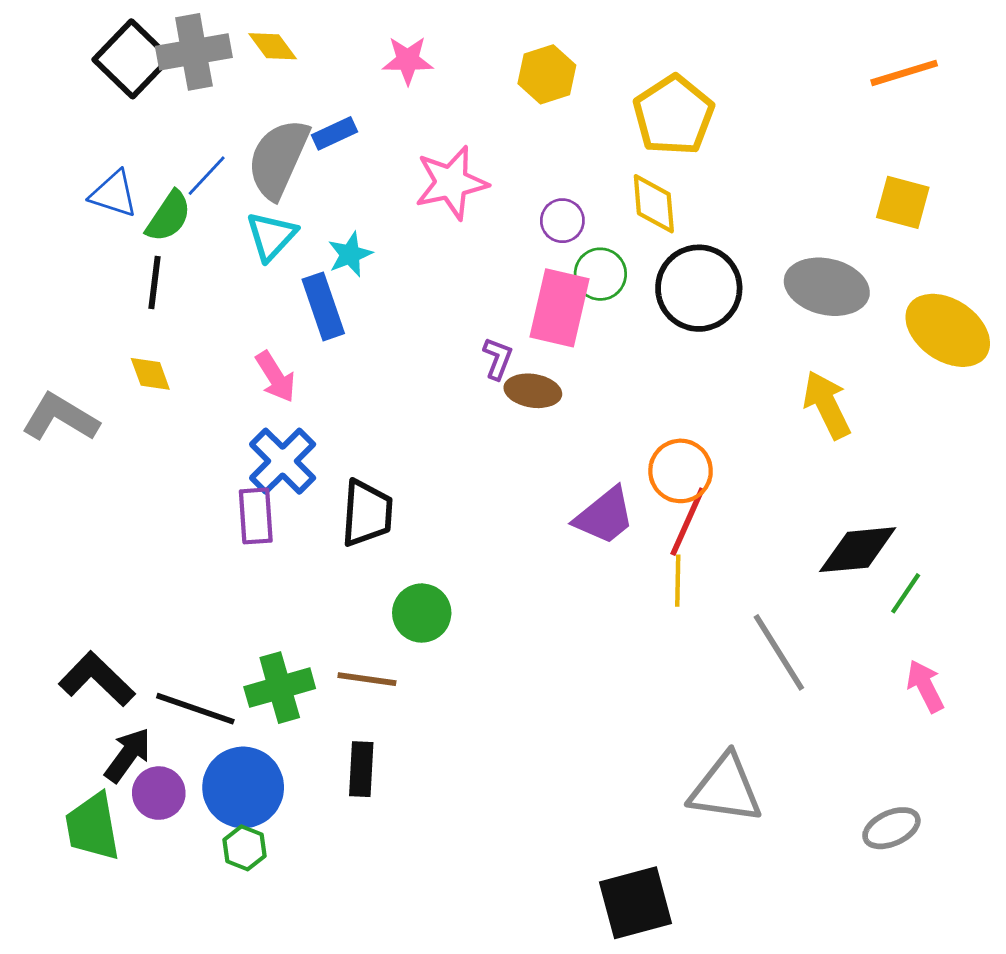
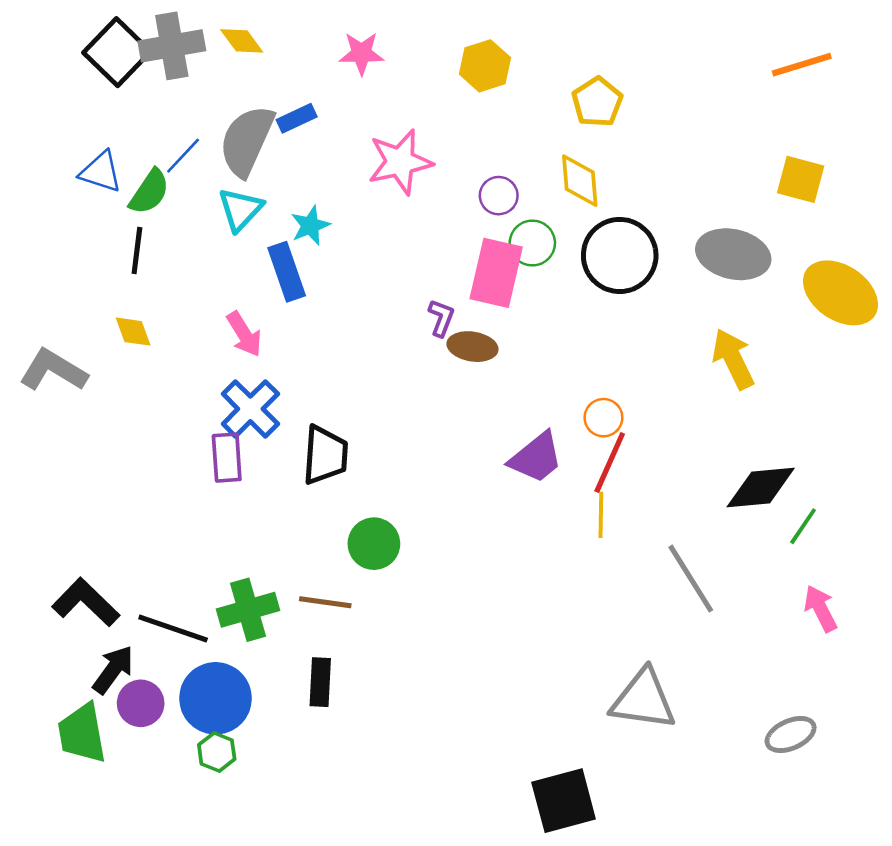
yellow pentagon: (673, 115) -> (597, 102), size x0.7
orange circle: (681, 471) -> (603, 418), size x0.7

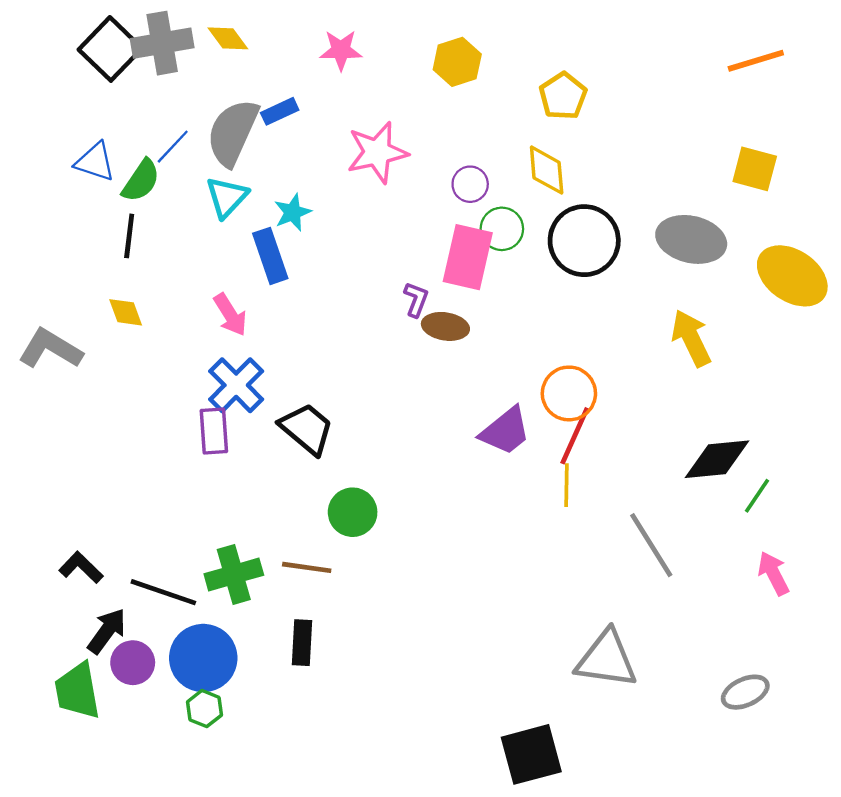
orange circle: (603, 418) -> (569, 393), size x1.5
black trapezoid: (325, 455) -> (307, 429), turned -54
black L-shape: (86, 602) -> (81, 567), size x0.7

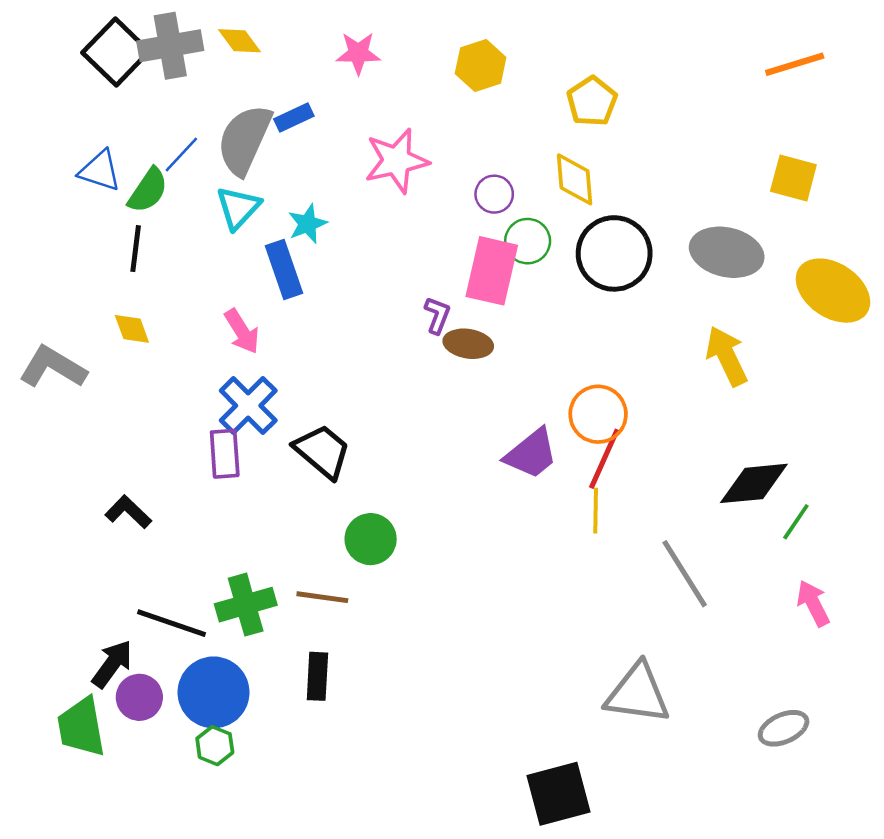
black L-shape: (81, 567) -> (128, 512), moved

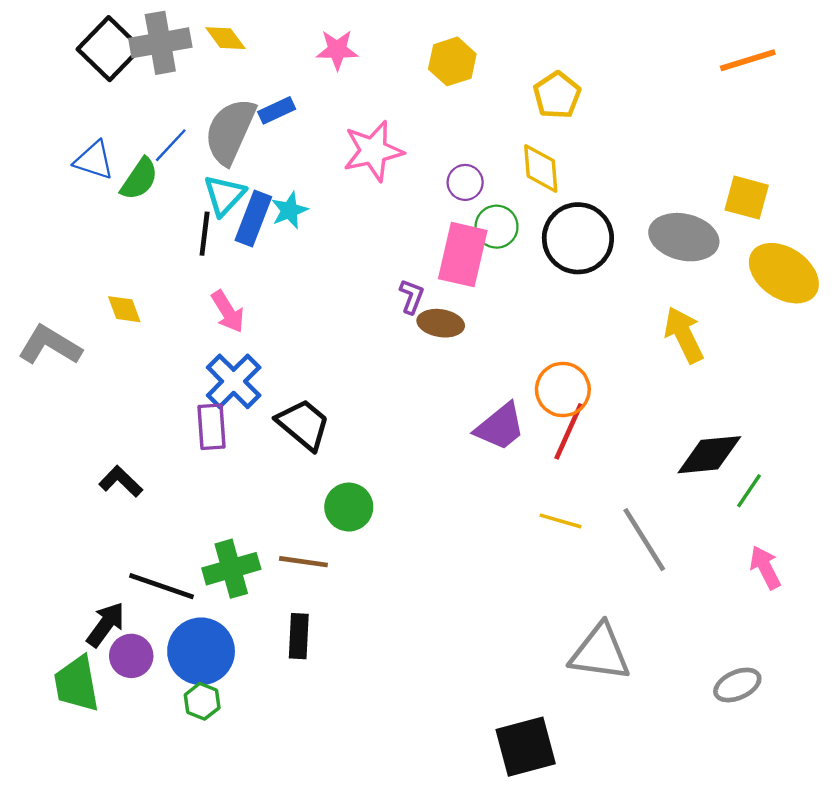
yellow square: (793, 178) -> (747, 198), moved
black line: (136, 249) -> (205, 234), moved
blue rectangle: (284, 270) -> (253, 218), moved, turned 40
yellow line: (596, 511) -> (561, 521), moved, turned -75

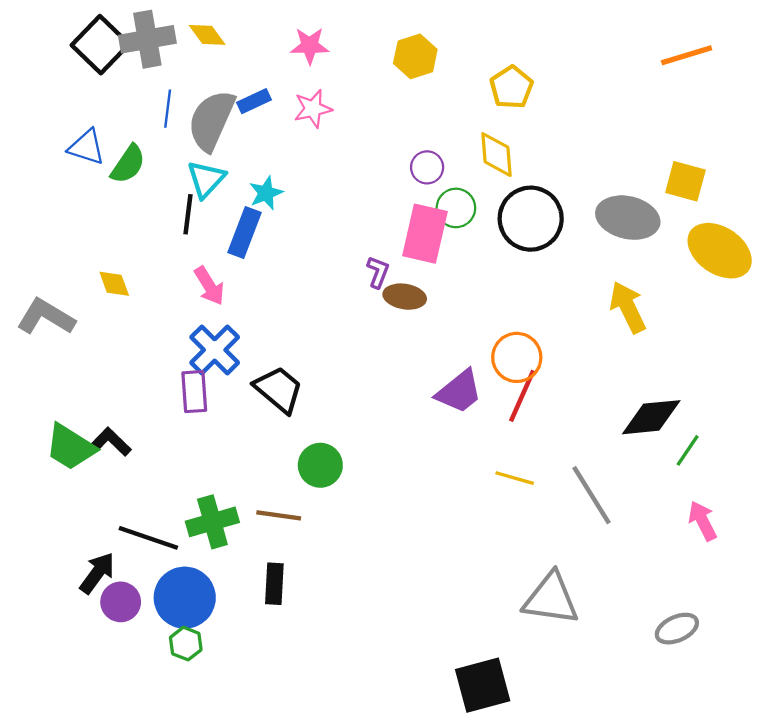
blue line: (171, 145) -> (168, 109), moved, turned -36
pink star: (373, 151) -> (313, 109), moved, size x0.7
blue rectangle: (253, 218) -> (245, 232), moved
green trapezoid: (77, 684) -> (70, 447), moved, turned -48

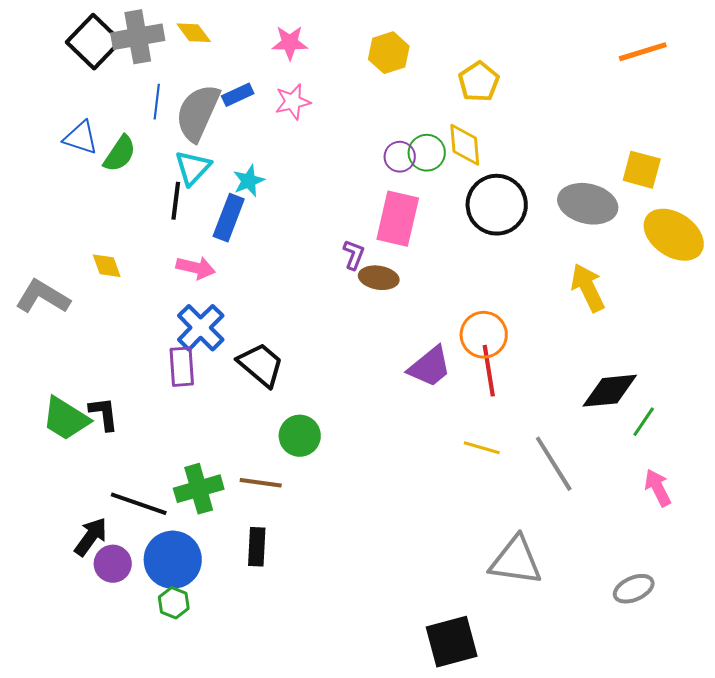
green circle: (456, 208) -> (427, 153), moved
pink arrow: (209, 286) -> (196, 268), turned -45
red line: (522, 396) -> (489, 371), turned -33
black L-shape: (111, 442) -> (104, 414), turned 39

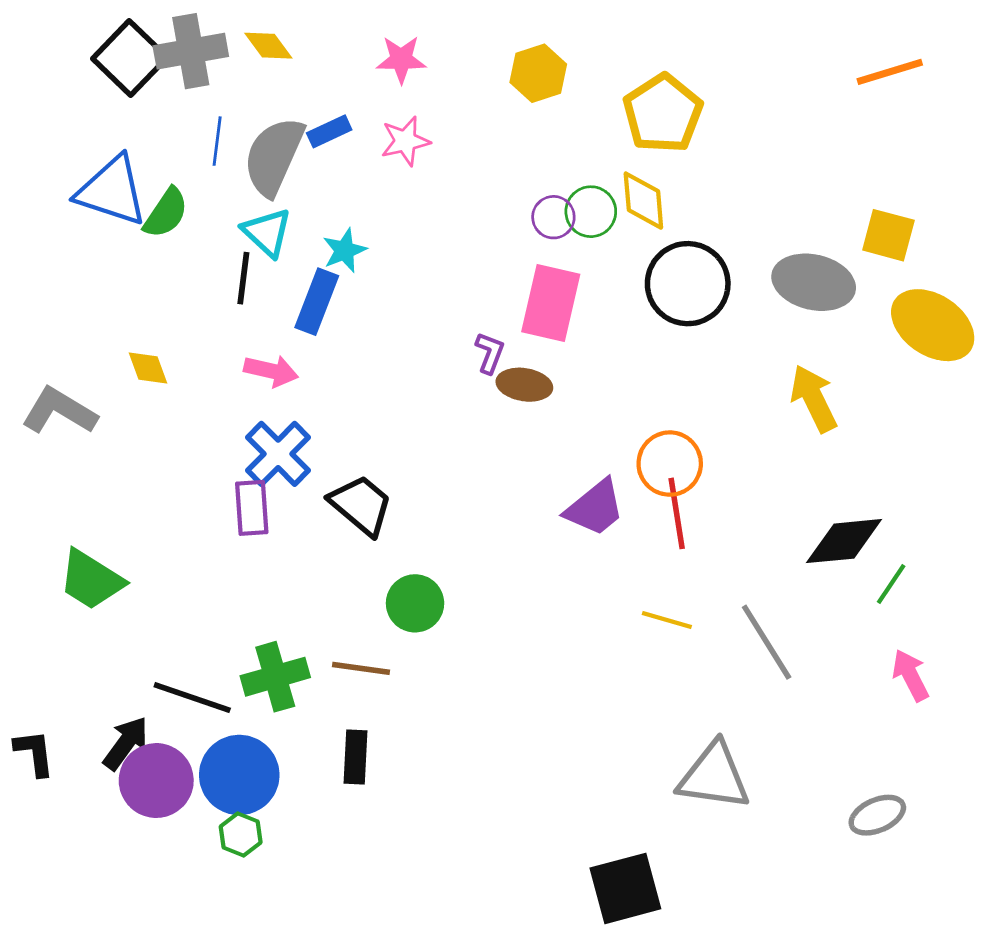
yellow pentagon: (479, 82) -> (663, 113), size x1.4
blue triangle: (81, 138) -> (112, 191), size x1.5
cyan triangle: (193, 168) -> (267, 232), turned -30
black L-shape: (104, 414) -> (34, 753), moved
purple circle: (113, 564) -> (156, 781), size x1.4

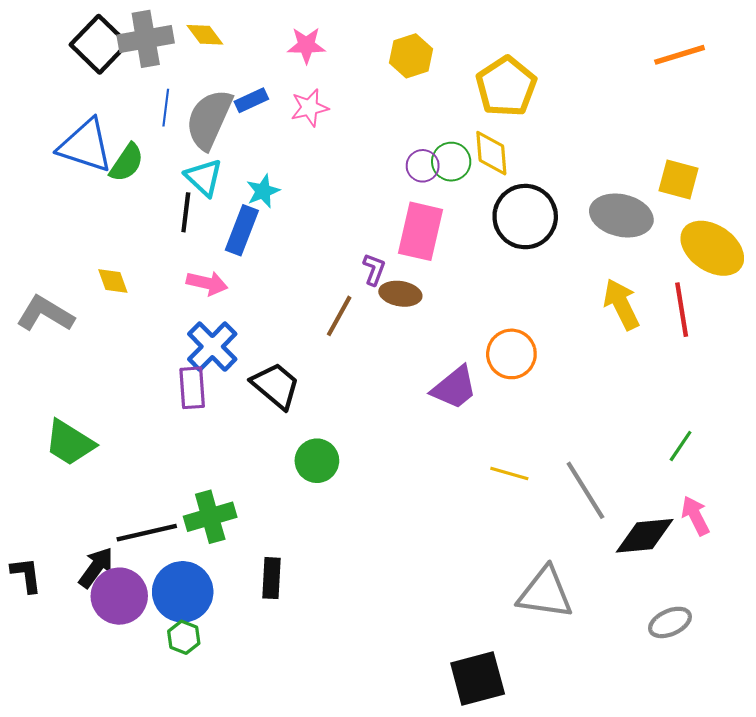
red line: (677, 513) -> (682, 310), moved
black diamond: (844, 541) -> (645, 536), moved
brown line: (361, 668) -> (339, 316), moved, turned -69
black line: (192, 697) -> (147, 533), turned -32

